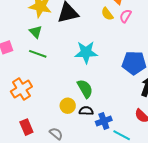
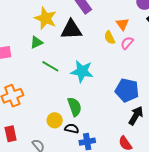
green triangle: (36, 32) -> (36, 42), turned 40
green line: (38, 54) -> (50, 66), moved

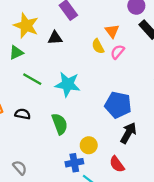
black triangle: (71, 30) -> (55, 38), size x0.6
yellow circle: (55, 120) -> (89, 145), moved
black semicircle: (72, 129) -> (23, 114), moved

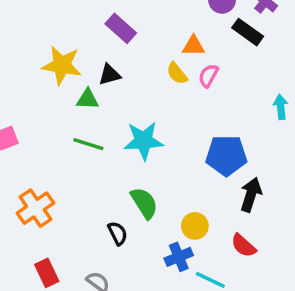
orange triangle: (112, 31) -> (193, 46), turned -40
green triangle: (16, 53) -> (88, 99), moved, turned 40
black semicircle: (23, 114) -> (118, 233), moved, turned 64

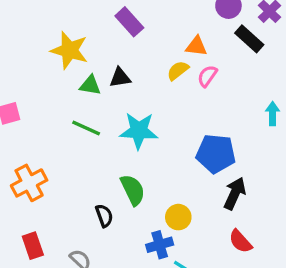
yellow semicircle: (177, 73) -> (178, 71), turned 85
black triangle: (110, 75) -> (120, 78), moved
red semicircle: (244, 246) -> (240, 241), moved

